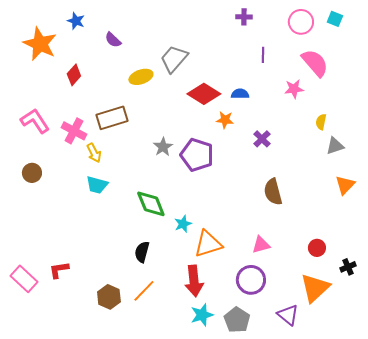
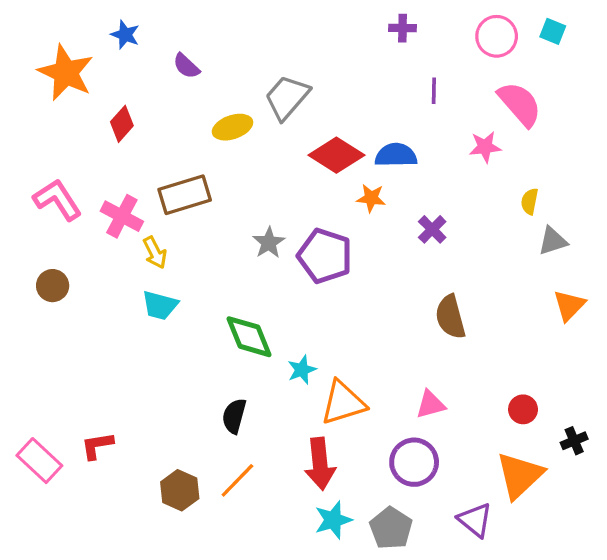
blue semicircle: (240, 94) -> (396, 155), size x1.4

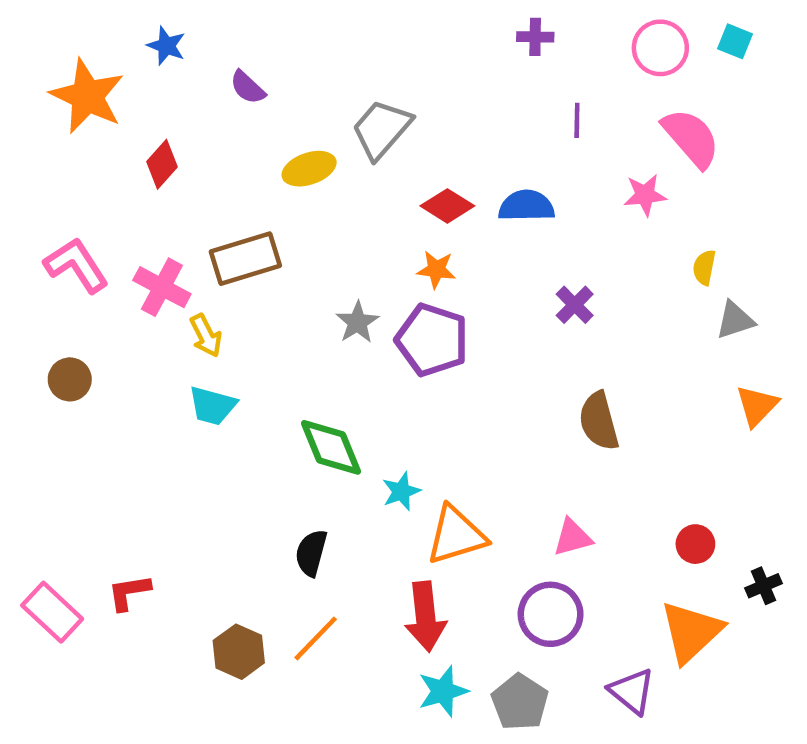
red diamond: (336, 155) -> (447, 206), size x0.7
orange star: (371, 198) -> (436, 270), moved

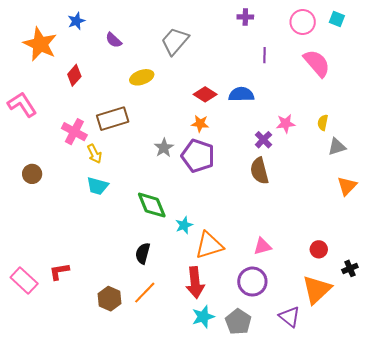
blue star: (166, 46) -> (76, 21), turned 30
gray trapezoid: (382, 129) -> (175, 41), moved
pink star: (645, 195) -> (286, 124), moved
pink L-shape: (76, 265) -> (22, 104), moved
brown semicircle: (599, 421) -> (259, 171), moved

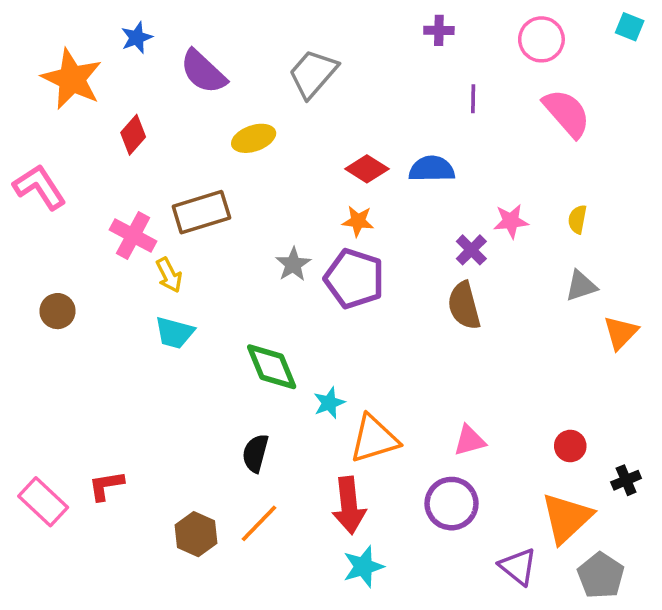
cyan square: (337, 19) -> (630, 27), moved
purple semicircle: (114, 40) -> (203, 72), size x1.6
gray triangle: (337, 147) -> (581, 286), moved
gray pentagon: (238, 322) -> (601, 576), moved

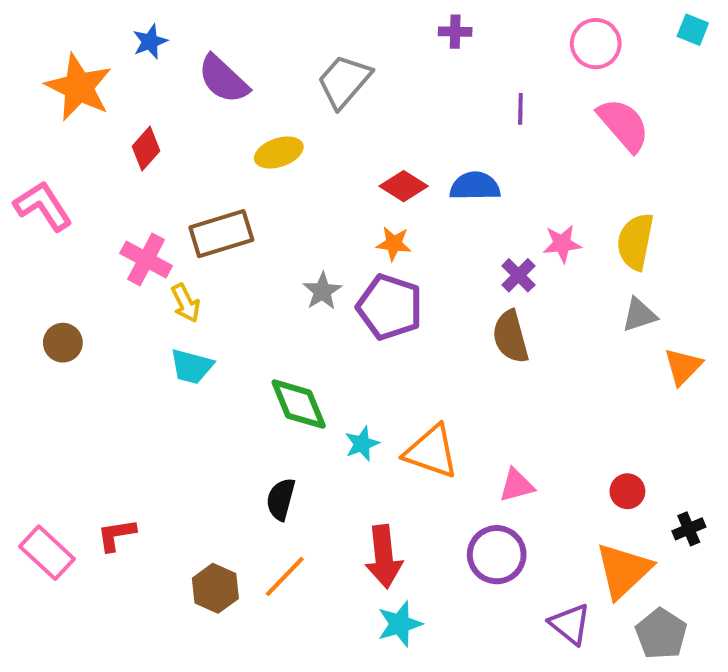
purple cross: (439, 30) -> (455, 32), moved
yellow semicircle: (577, 219) -> (635, 242), size x1.8
orange triangle: (374, 439) -> (431, 452), moved, turned 36

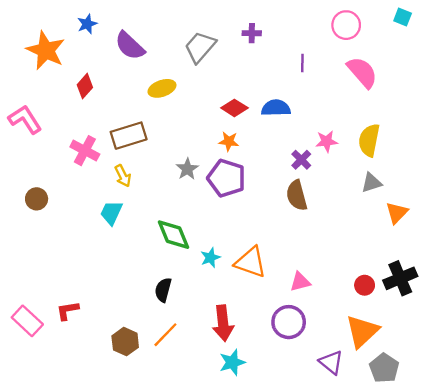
purple cross: (455, 32) -> (252, 33), moved
yellow arrow: (186, 303) -> (123, 176), moved
cyan trapezoid: (192, 366) -> (111, 213), turned 100
black cross: (689, 529) -> (400, 278), moved, size x1.8

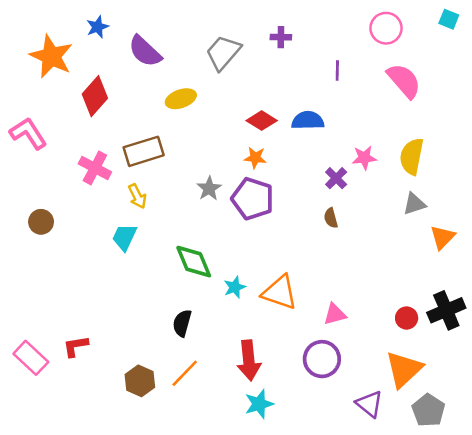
red diamond: (85, 86) -> (95, 96), size x1.4
brown semicircle: (297, 195) -> (331, 218), size x0.6

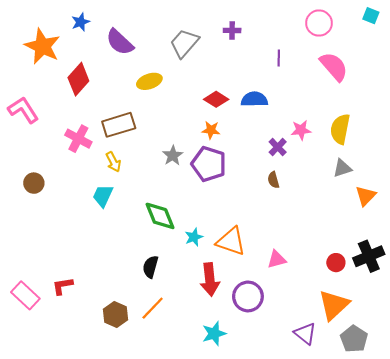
purple circle: (322, 359) -> (248, 296), moved
red arrow: (249, 360) -> (210, 280), moved

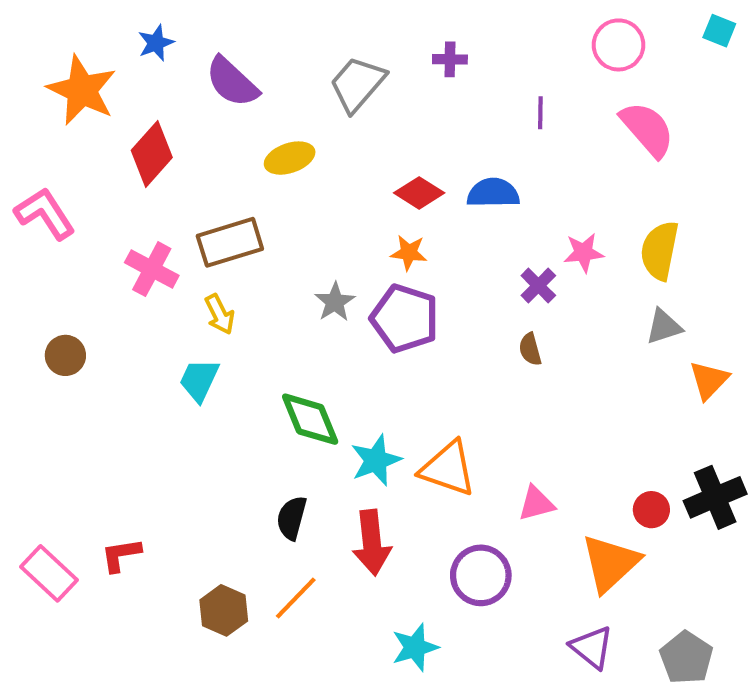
cyan star: (194, 237) -> (376, 460), size x1.4
red arrow: (210, 280) -> (372, 543), moved
orange triangle: (334, 305) -> (610, 563), moved

